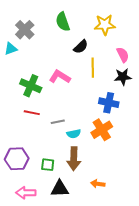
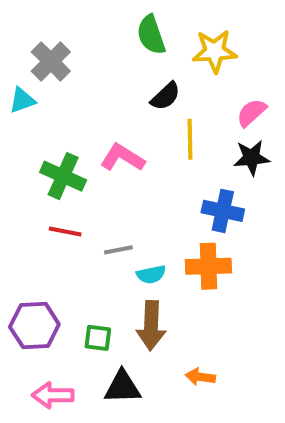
green semicircle: (63, 22) -> (151, 35), moved
pink semicircle: (123, 55) -> (251, 113), turned -105
orange cross: (102, 130) -> (208, 266), turned 30

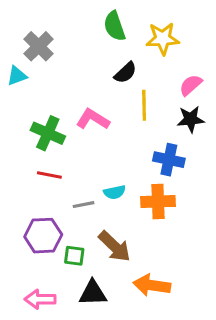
gray line: (118, 250) -> (84, 205), moved
cyan semicircle: (151, 274) -> (115, 192), moved
purple hexagon: (34, 326) -> (43, 236), moved
brown arrow: (151, 326) -> (115, 246), turned -48
orange arrow: (200, 377) -> (152, 285), size x1.6

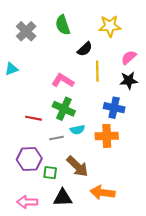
green semicircle: (115, 26) -> (63, 25), moved
cyan triangle: (17, 76) -> (11, 69), moved
green cross: (48, 133) -> (64, 109), moved

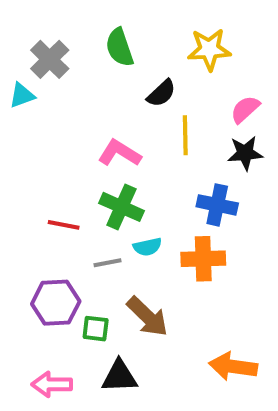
cyan triangle: (11, 69) -> (22, 95), moved
orange arrow: (103, 193) -> (233, 366), moved

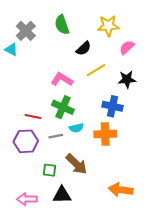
cyan triangle: (22, 95) -> (11, 49), turned 48
pink semicircle: (245, 109) -> (127, 47), moved
yellow line: (185, 135) -> (96, 70), turned 60
purple hexagon: (56, 303) -> (26, 141), moved

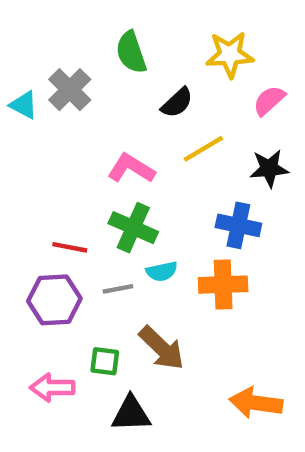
gray cross: (26, 31) -> (70, 90), moved
pink arrow: (27, 199) -> (52, 388), moved

